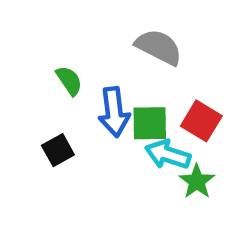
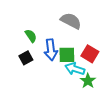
black square: (58, 150) -> (26, 58), moved

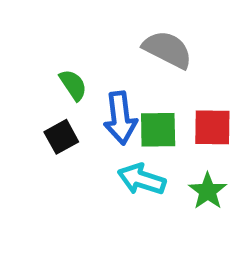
red square: (90, 54) -> (212, 127), turned -30
cyan arrow: (75, 69) -> (142, 179), moved

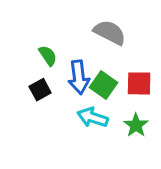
green square: (158, 130) -> (103, 85), turned 36

